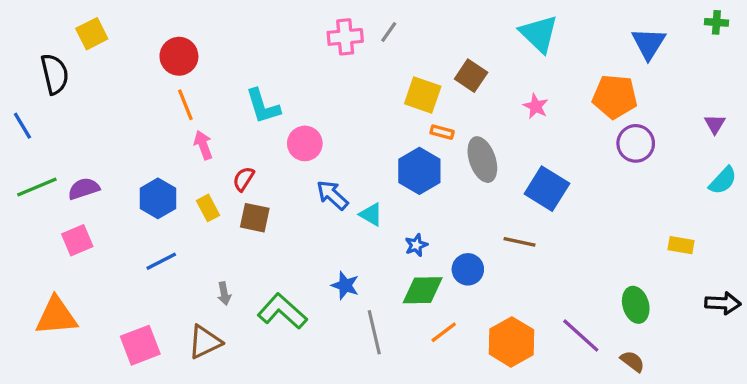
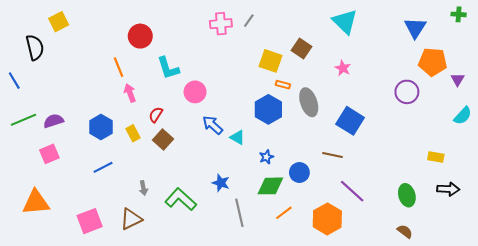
red circle: (179, 56) -> (140, 36), moved
orange pentagon: (615, 97) -> (433, 62), moved
brown square: (255, 218) -> (163, 139), turned 30
black arrow: (723, 303) -> (448, 189), moved
purple line: (581, 335) -> (352, 191), moved

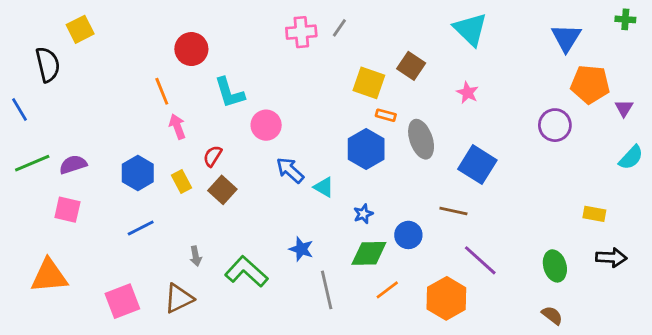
pink square: (49, 154) -> (67, 210), turned 36

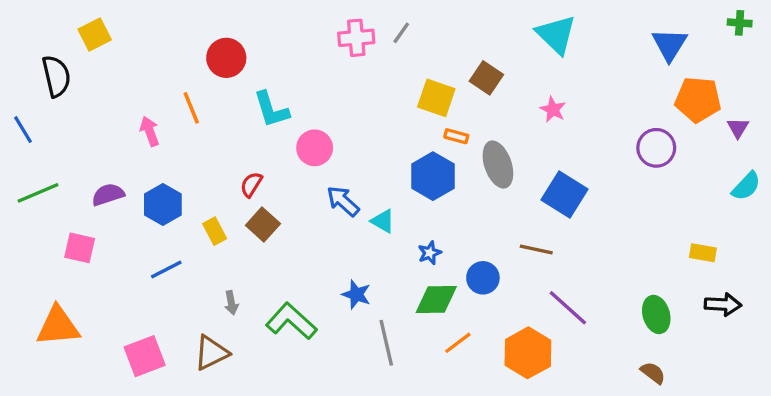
pink arrow: (177, 127) -> (150, 131), moved
purple semicircle: (73, 165) -> (108, 195), moved
yellow rectangle: (182, 181) -> (215, 231), moved

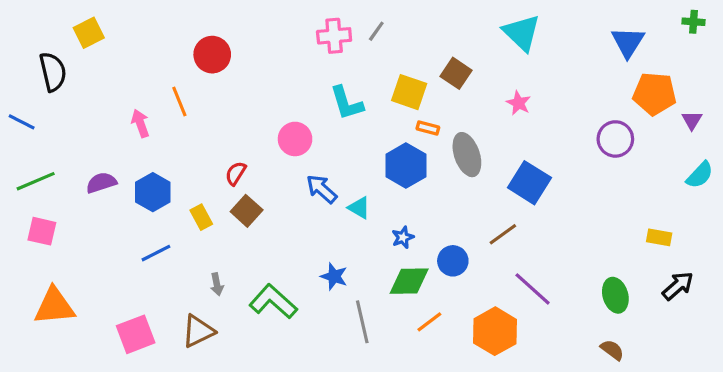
cyan L-shape: (271, 110) -> (347, 103), moved
blue line: (23, 130) -> (22, 122), turned -32
pink square: (80, 248) -> (42, 231), moved
brown line: (536, 249) -> (503, 234), turned -48
black arrow: (723, 304) -> (678, 286), turned -44

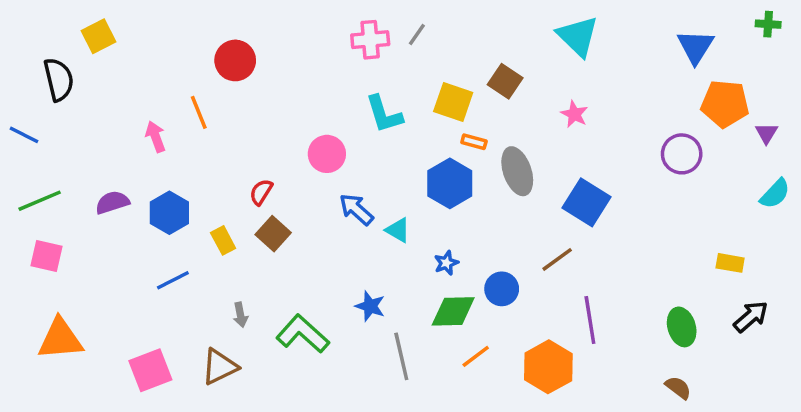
purple line: (533, 289) -> (590, 320), turned 39

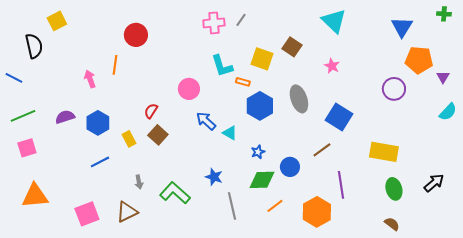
orange line: (199, 112) -> (115, 65), turned 30
orange rectangle: (474, 142) -> (243, 82), moved
pink square: (47, 256) -> (27, 148), turned -30
yellow rectangle: (730, 263) -> (384, 152), moved, size x1.8

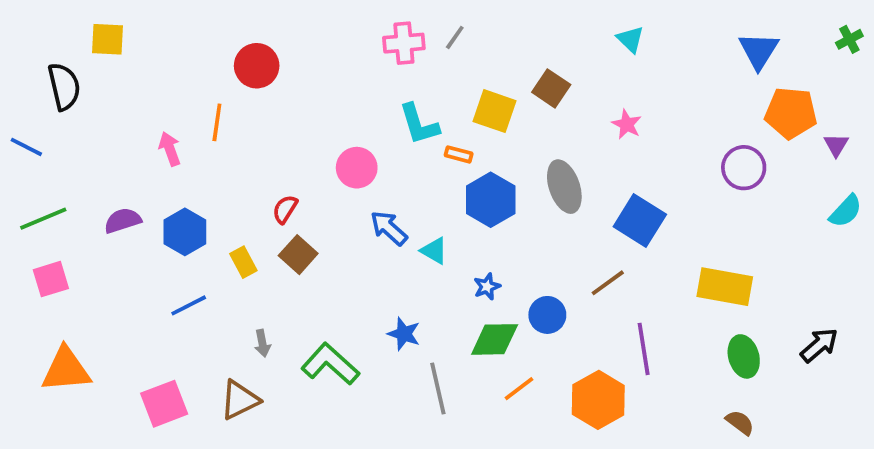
green cross: (444, 14) -> (849, 39), moved, turned -32
yellow square: (57, 21) -> (108, 39), turned 30
cyan triangle: (334, 21) -> (630, 39), size x0.6

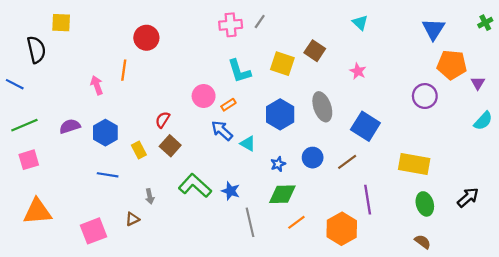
orange rectangle: (459, 154) -> (228, 105), moved, turned -48
blue line: (189, 305) -> (108, 175), turned 36
blue circle: (547, 315) -> (313, 158), moved
green L-shape: (330, 364) -> (195, 186), moved
brown triangle: (240, 400) -> (132, 219), moved, size x0.6

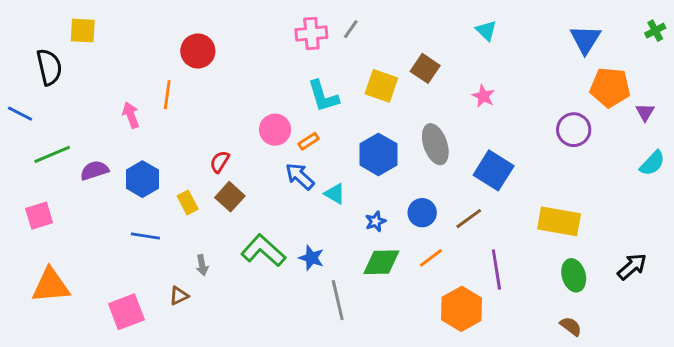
green line: (24, 125) -> (52, 154), moved
orange line: (296, 222) -> (431, 258), moved

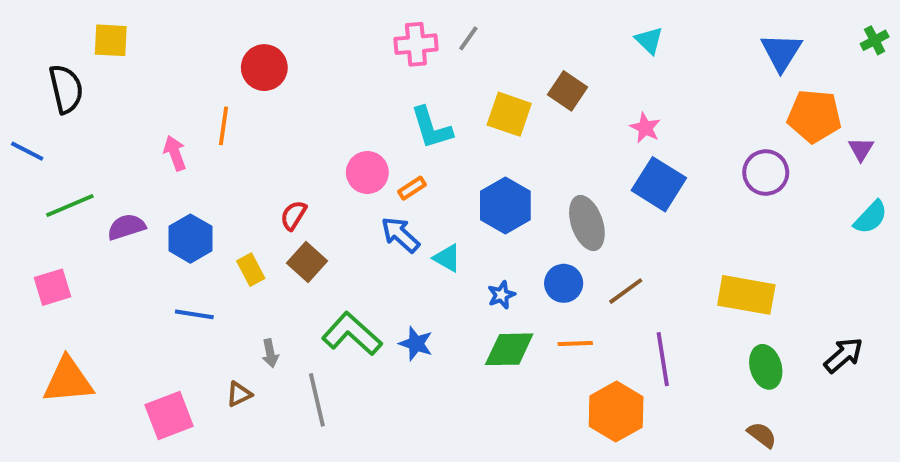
gray ellipse: (435, 144) -> (587, 223), moved
blue square: (494, 170) -> (659, 184), moved
orange line: (431, 258) -> (575, 344), turned 35
gray line: (338, 300) -> (317, 400), moved

